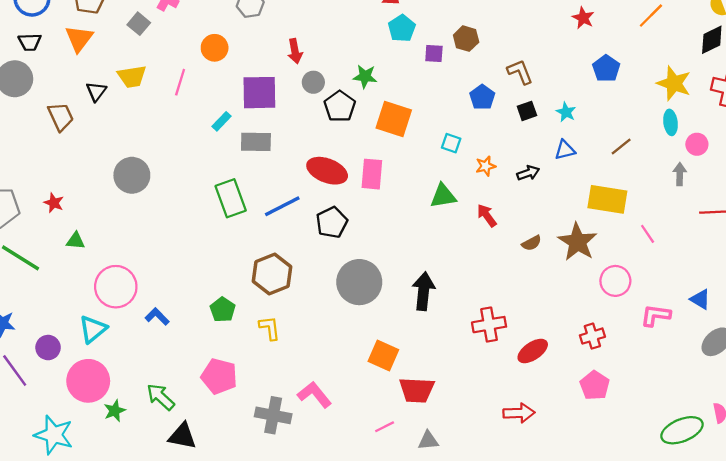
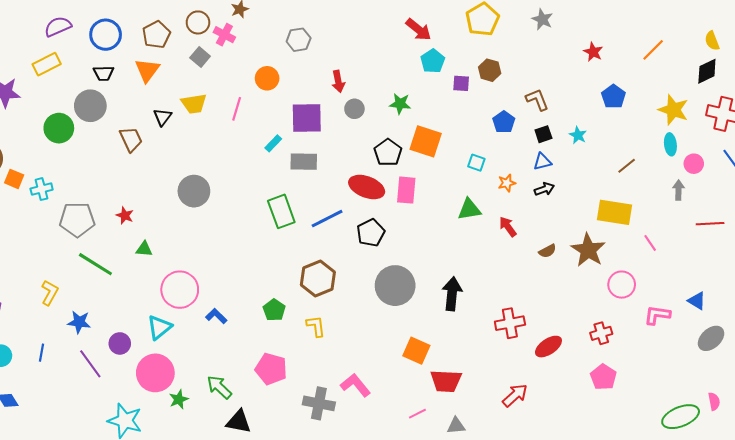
black pentagon: (340, 106) -> (388, 152), moved
blue triangle: (565, 150) -> (542, 162), moved
red arrow: (519, 413) -> (515, 395), moved, turned -40

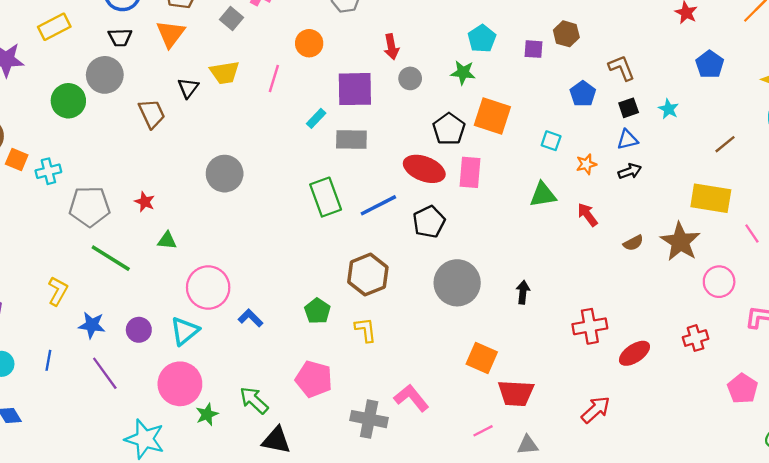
cyan pentagon: (433, 61) -> (482, 39), moved
black arrow: (452, 294) -> (523, 292), size x0.6
purple circle: (120, 343) -> (139, 330), moved
pink pentagon: (603, 377) -> (743, 389), moved

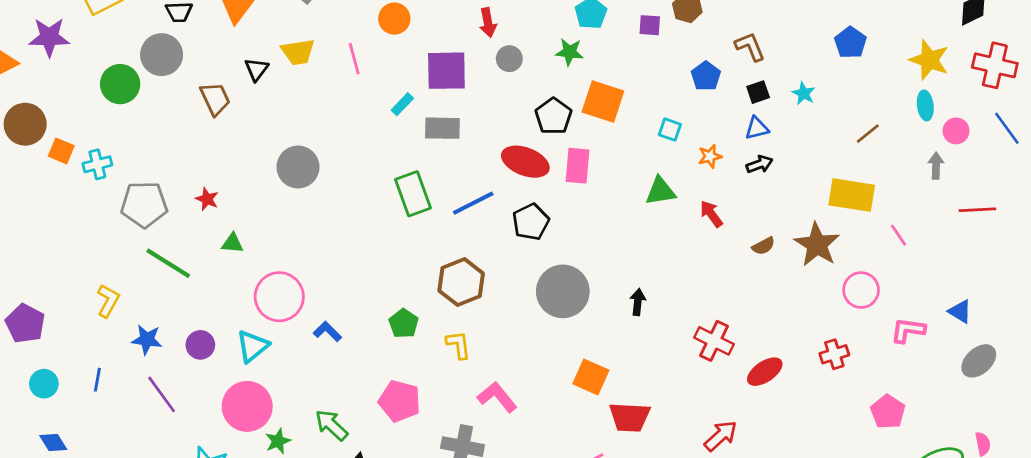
pink line: (274, 78) -> (354, 59), turned -32
red cross: (590, 326) -> (714, 341), turned 36
pink L-shape: (411, 398) -> (497, 397), moved

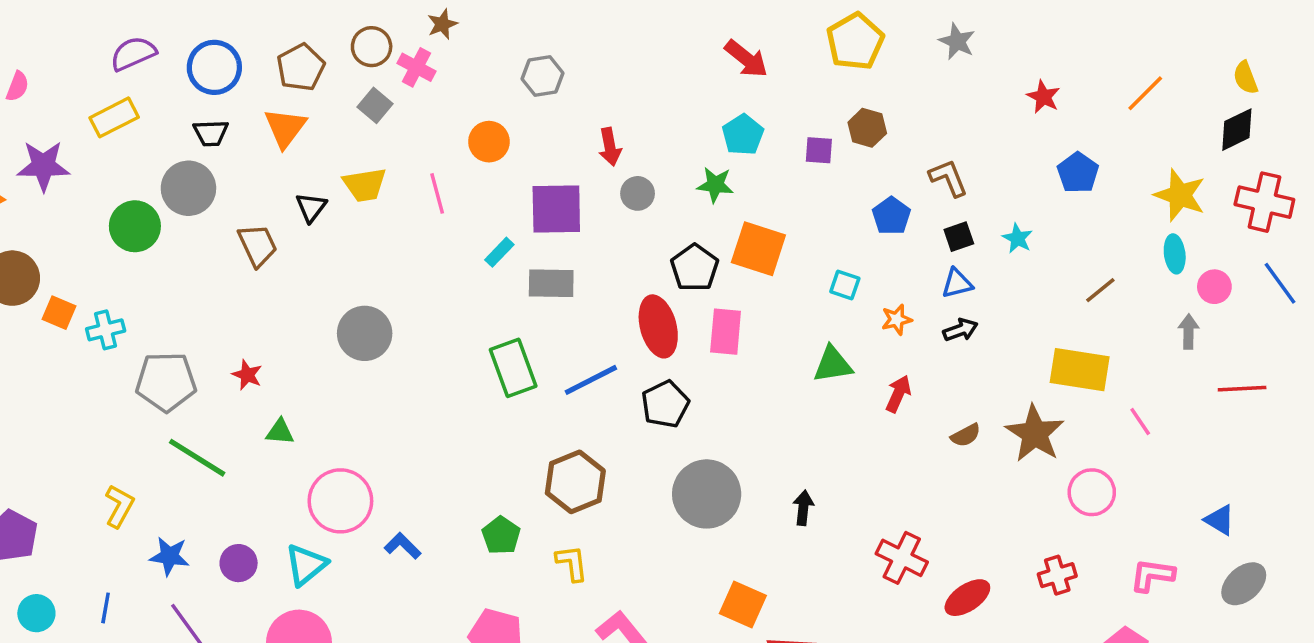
red ellipse: (525, 162) -> (658, 326), turned 54
red arrow: (711, 214) -> (898, 394), turned 60
pink L-shape: (908, 330) -> (1152, 575), moved

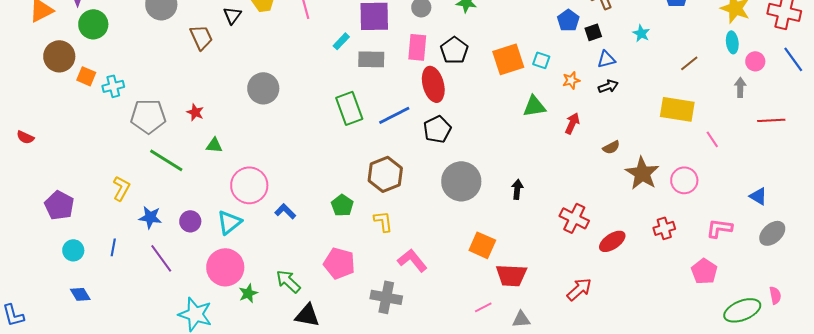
green circle: (135, 226) -> (93, 24), moved
black square: (959, 237) -> (593, 32), moved
orange square: (758, 249) -> (508, 59), moved, turned -36
pink rectangle: (726, 332) -> (417, 47), moved
brown star: (1035, 434) -> (642, 173), moved

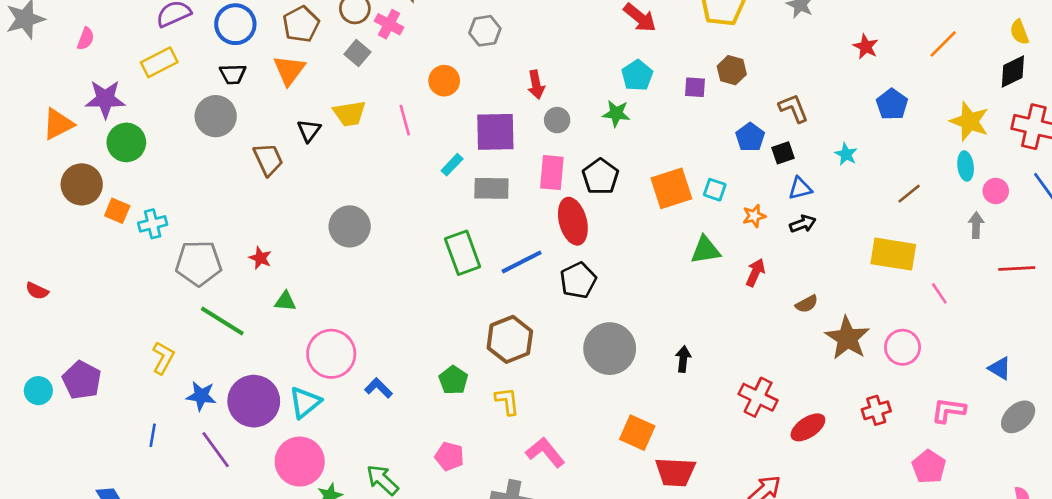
purple circle: (190, 221) -> (254, 401), size x1.8
cyan circle: (73, 250) -> (38, 391), moved
pink pentagon: (339, 263) -> (449, 456), size x0.7

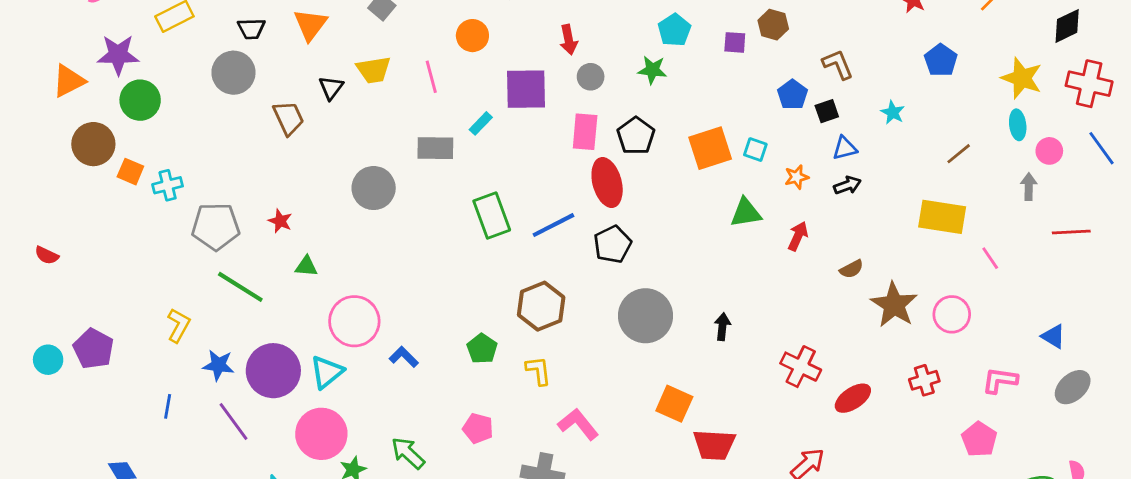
gray rectangle: (491, 188) -> (435, 148), moved

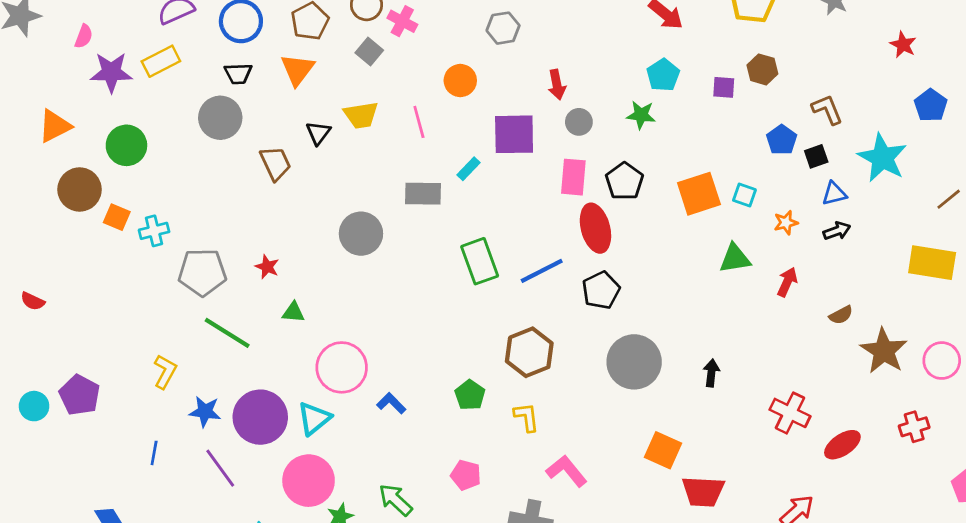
purple star: (118, 55) -> (111, 72), moved
cyan star: (893, 112) -> (882, 158), size x2.0

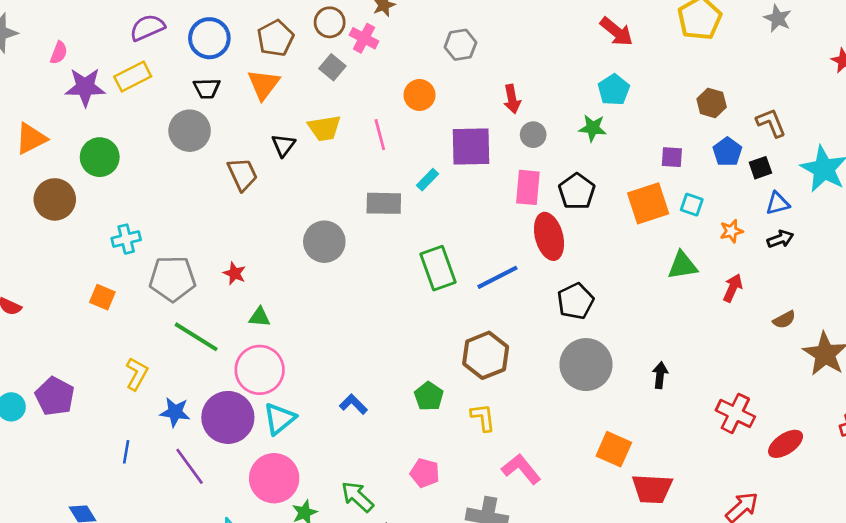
brown hexagon: (762, 69) -> (712, 103), moved
purple square: (724, 87) -> (672, 157), moved
orange square: (117, 217) -> (102, 297), moved
black pentagon: (601, 290) -> (575, 301), moved
pink circle: (342, 367) -> (260, 370), moved

